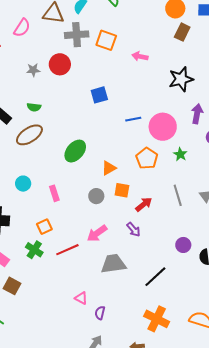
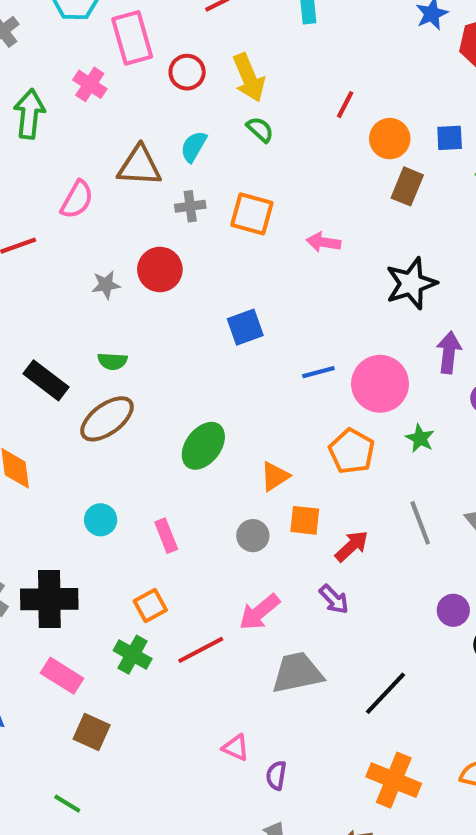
gray cross: (77, 35) -> (190, 206), size x0.6
purple circle: (183, 245) -> (453, 610), moved

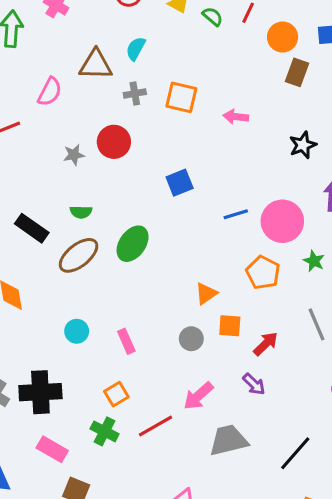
green semicircle: (260, 129) -> (213, 16), moved
black star: (411, 283) -> (303, 145), size x0.7
green ellipse: (203, 446) -> (133, 244), moved

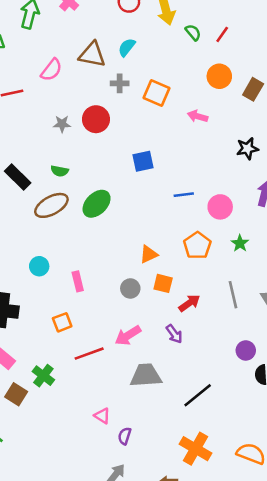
orange circle: (283, 37) -> (219, 76), moved
pink circle: (282, 221) -> (220, 207), size x0.7
green cross: (105, 431) -> (43, 376), moved

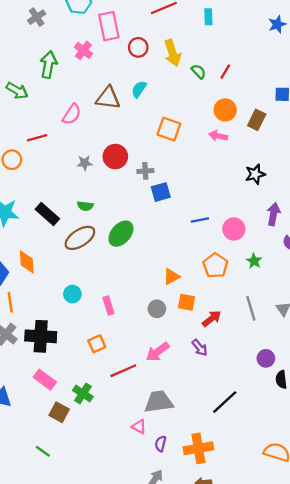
gray cross: (120, 83) -> (145, 171), moved
pink arrow: (198, 116) -> (218, 136), moved
gray trapezoid: (146, 375) -> (159, 402), moved
orange cross: (195, 449) -> (198, 448), moved, turned -36

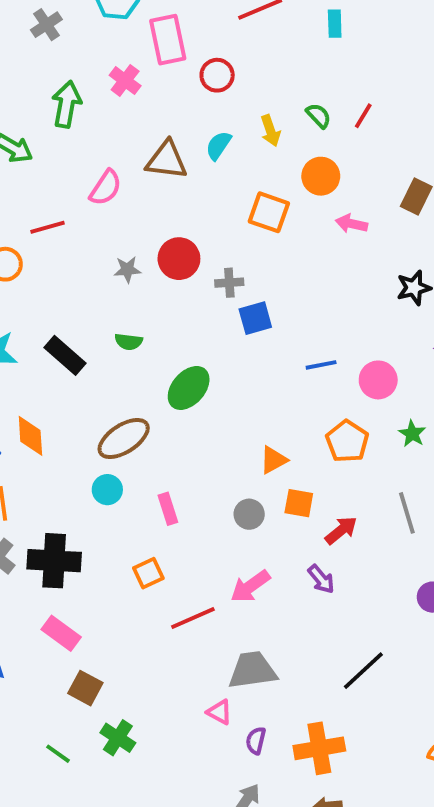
yellow arrow: (172, 53) -> (270, 131), moved, size x0.7
orange circle: (225, 110) -> (321, 176), moved
brown ellipse: (80, 238) -> (124, 439), moved
green cross: (83, 394) -> (118, 738), moved

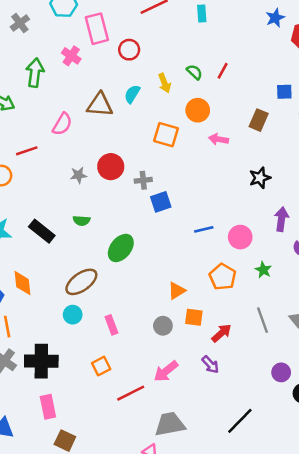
pink rectangle: (61, 633) -> (48, 407), turned 45

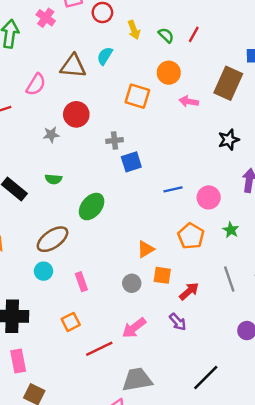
yellow arrow: (165, 83) -> (134, 30), moved
brown rectangle: (259, 120) -> (228, 83), size x1.5
red circle: (111, 167) -> (76, 114), moved

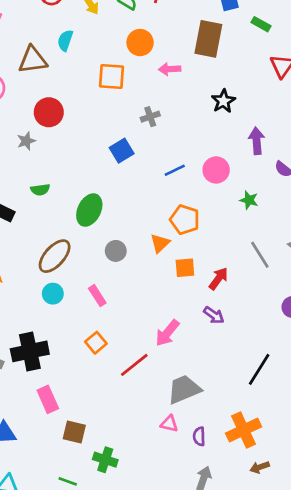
gray cross: (114, 141) -> (150, 117), moved
orange pentagon: (191, 236) -> (185, 220), moved
gray circle: (132, 283) -> (116, 251), moved

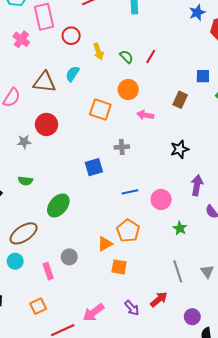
brown rectangle: (208, 39) -> (180, 100), size x0.6
gray circle: (116, 251) -> (69, 257), moved
red arrow: (218, 279) -> (159, 299), moved

